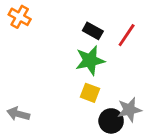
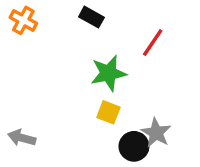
black rectangle: (93, 31) -> (91, 17), moved
gray star: (129, 110) -> (156, 133), turned -30

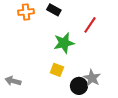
orange cross: (23, 20) -> (26, 12), moved, turned -35
yellow square: (108, 112) -> (57, 70), moved

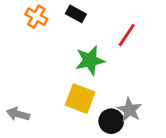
orange cross: (26, 12) -> (36, 17), turned 35
yellow square: (57, 70) -> (80, 99), size x1.5

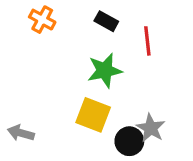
black rectangle: (76, 14) -> (106, 21), moved
red line: (127, 35) -> (147, 41), turned -40

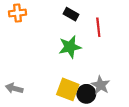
orange cross: (42, 20) -> (17, 13), moved, turned -35
yellow square: (93, 115) -> (68, 89), moved

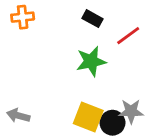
red line: (98, 27) -> (128, 36), turned 60
gray star: (101, 85) -> (131, 111), turned -30

